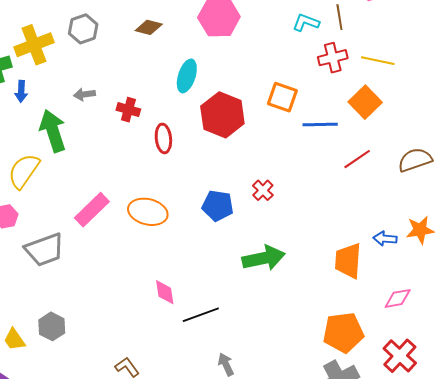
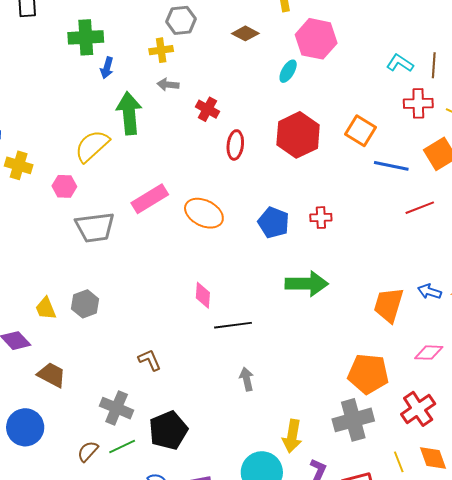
yellow cross: (34, 45) -> (161, 50), moved, size x0.6
cyan ellipse: (187, 76) -> (288, 71), moved, size x0.7
red cross: (263, 190) -> (321, 218), turned 30

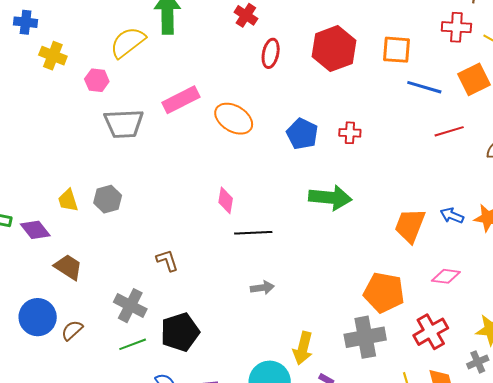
orange square: (360, 131) -> (397, 50), turned -32
gray arrow: (247, 379) -> (262, 288), turned 90
brown semicircle: (88, 451) -> (72, 330), moved

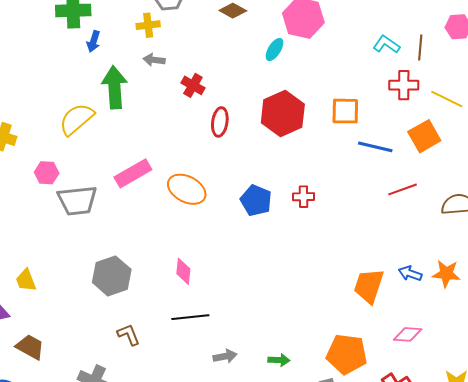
pink hexagon: (97, 80) -> (47, 173), moved
green arrow: (330, 198) -> (279, 360), moved, size x0.5
gray hexagon: (108, 199) -> (112, 276), moved, size x1.4
black line: (253, 233) -> (190, 317), moved

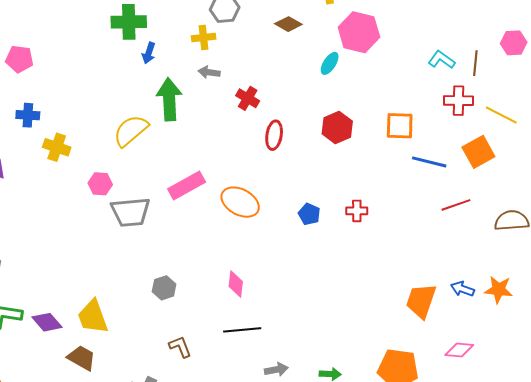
red hexagon: (283, 113) -> (337, 127), size x0.7
blue pentagon: (256, 200) -> (309, 214), size x0.7
gray hexagon: (112, 276) -> (164, 288), size x0.6
yellow trapezoid: (26, 280) -> (93, 317), moved, size x1.5

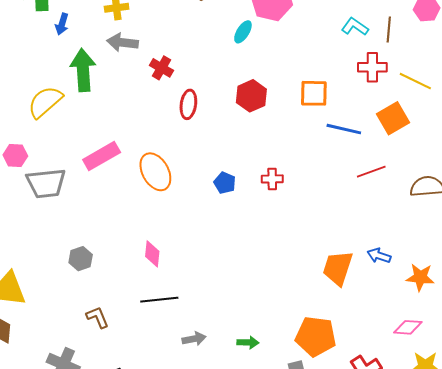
gray arrow: (209, 72) -> (123, 42), size x1.4
orange ellipse: (240, 202) -> (155, 172), turned 33
orange star: (499, 290) -> (420, 277), moved
pink diamond: (459, 350) -> (408, 327), moved

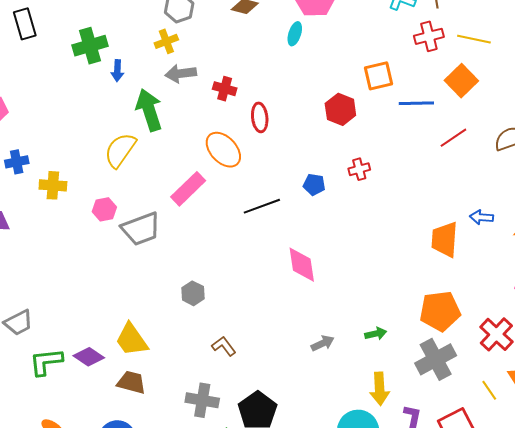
red hexagon: (251, 96) -> (340, 109), moved
orange ellipse: (155, 172) -> (223, 150), moved
pink diamond: (152, 254) -> (302, 265), moved, size x1.4
black line: (159, 300) -> (262, 206), moved

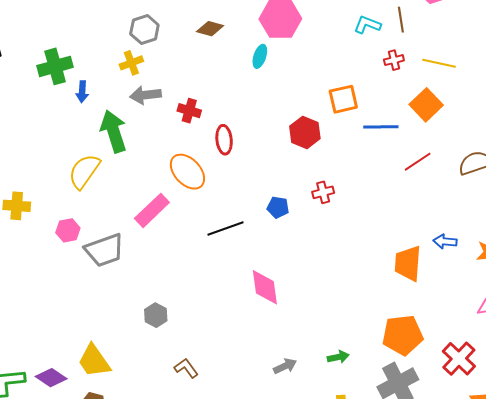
red cross: (429, 36) -> (394, 60), size x0.7

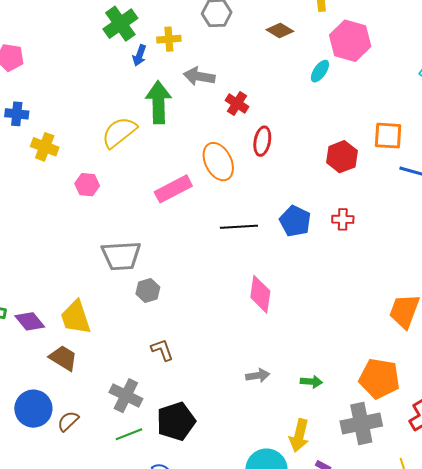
yellow cross: (131, 63) -> (169, 39), moved
green cross: (55, 66) -> (120, 24), turned -36
blue pentagon: (278, 207) -> (295, 221), size x1.4
gray trapezoid: (104, 250) -> (121, 256), moved

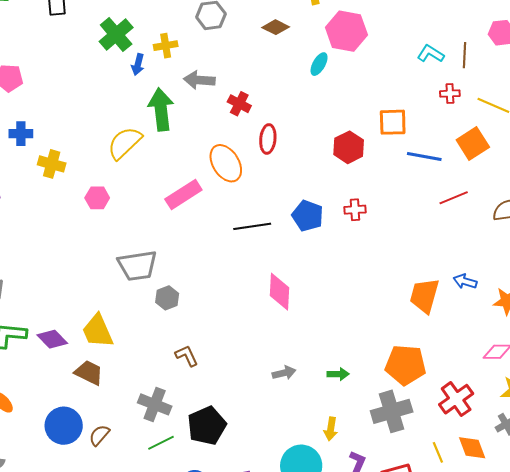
yellow arrow: (299, 435) -> (331, 429), size x0.7

